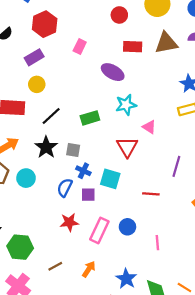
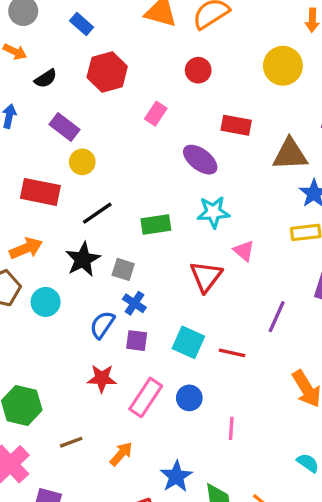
red circle: (119, 15) -> (198, 70), moved
brown triangle: (166, 43) -> (290, 154), moved
purple rectangle: (34, 57) -> (64, 127), moved, turned 60
cyan square: (110, 179) -> (188, 342), moved

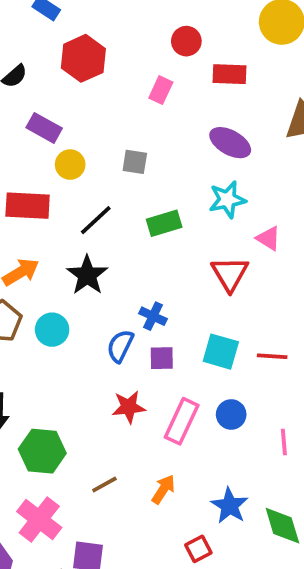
pink rectangle: (156, 114) -> (161, 90), moved
red rectangle: (236, 125) -> (229, 74), moved
purple ellipse: (200, 160) -> (230, 143), moved
gray square: (123, 269) -> (135, 162), moved

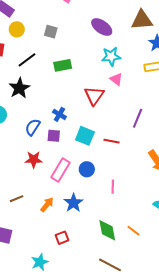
cyan star: (227, 200) -> (111, 56), moved
blue cross: (153, 316) -> (59, 114), moved
blue star: (230, 506) -> (73, 203), moved

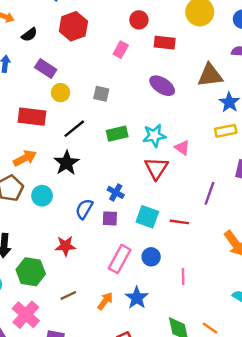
cyan star: (111, 56) -> (154, 136), moved
red star: (34, 160) -> (65, 246), moved

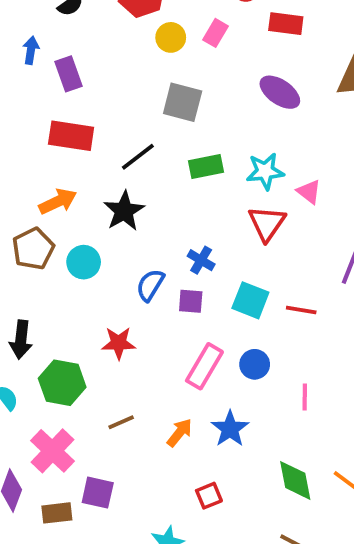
purple rectangle: (46, 68) -> (68, 74), moved, turned 36
yellow circle: (60, 93) -> (171, 37), moved
gray square: (101, 94) -> (183, 102), size x1.5

